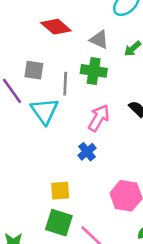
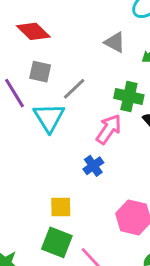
red diamond: (56, 27) -> (33, 31), moved
green cross: (94, 71) -> (129, 97), moved
gray line: (65, 84) -> (74, 89), turned 40

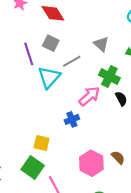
gray triangle: (115, 42) -> (101, 44), moved

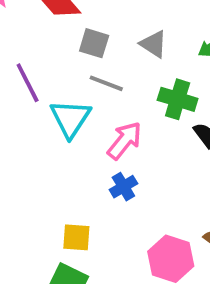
gray square: (51, 43) -> (94, 43), moved
gray line: (72, 61) -> (106, 83), turned 60
pink arrow: (89, 96) -> (125, 141), moved

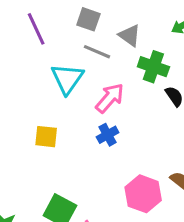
gray triangle: (154, 44) -> (130, 35), moved
purple line: (28, 83) -> (36, 29), moved
yellow square: (76, 237) -> (46, 137), moved

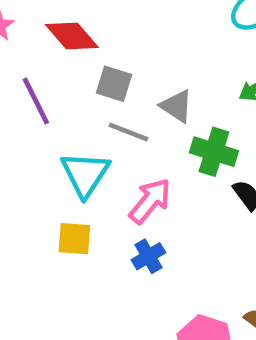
yellow square: (46, 137) -> (74, 239), moved

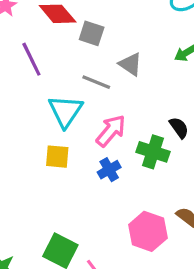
gray square: (114, 84) -> (92, 33), moved
green cross: (214, 152) -> (153, 152), moved

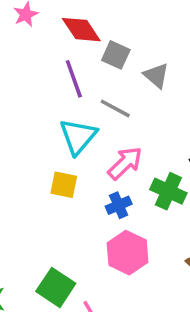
purple line: (31, 59) -> (74, 79), moved
gray triangle: (130, 64) -> (156, 76), moved
pink hexagon: (148, 231) -> (128, 253), moved

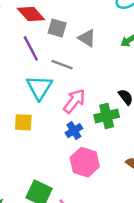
yellow square: (64, 185) -> (23, 122), moved
green cross: (168, 191) -> (107, 116), turned -30

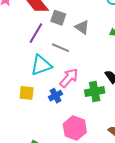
purple line: (31, 48) -> (36, 33), turned 55
cyan triangle: (39, 87) -> (41, 65), turned 35
blue cross: (74, 131) -> (55, 96), moved

